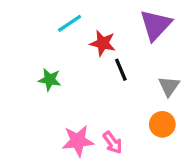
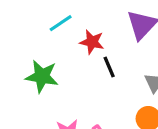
green star: (50, 80) -> (42, 76), size x1.5

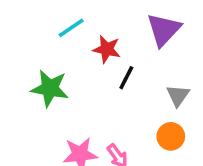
black line: (109, 67) -> (126, 78), turned 50

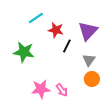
purple triangle: (164, 30) -> (88, 31), moved
gray triangle: (178, 95) -> (89, 60), moved

